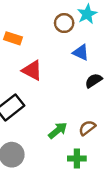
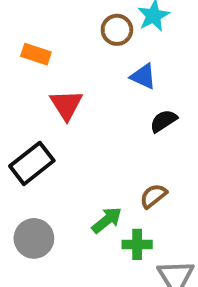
red triangle: (32, 70) -> (66, 105), turned 30
green arrow: (58, 130) -> (107, 220), moved

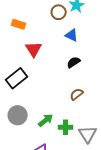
black semicircle: (164, 121) -> (74, 62), moved
green arrow: (107, 220) -> (46, 120), moved
green cross: (137, 244) -> (66, 127), moved

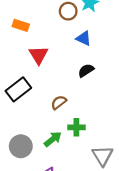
brown semicircle: (77, 94) -> (59, 102), moved
gray circle: (18, 115) -> (21, 146), moved
green cross: (66, 127) -> (76, 127), moved

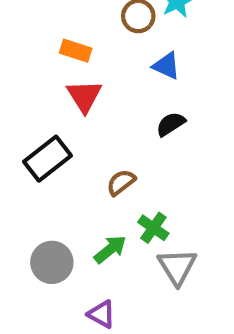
orange rectangle: (21, 25) -> (76, 51), moved
green cross: (76, 127) -> (153, 228), turned 35
gray triangle: (103, 156) -> (177, 267), moved

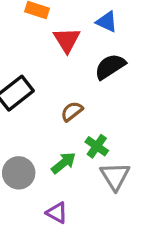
red triangle: (84, 96) -> (67, 40), moved
black semicircle: (171, 124) -> (110, 67), size x1.4

